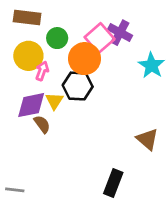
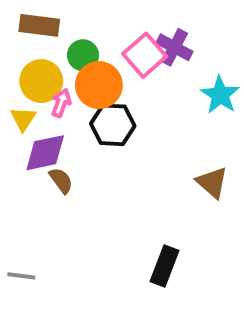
orange circle: (84, 59) -> (99, 85), moved
yellow triangle: (54, 101) -> (23, 119), moved
brown triangle: (147, 139) -> (212, 182), moved

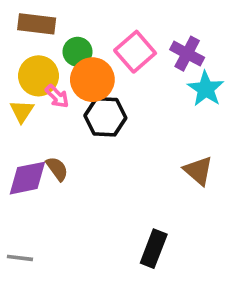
purple cross: (174, 47) -> (187, 54), moved
pink arrow: (61, 103) -> (57, 96), turned 115
purple diamond: (45, 153) -> (27, 178), moved

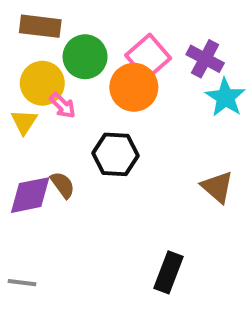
green circle: (78, 52) -> (85, 57), size x1.4
orange circle: (92, 80) -> (134, 87), moved
black hexagon: (105, 117) -> (116, 154), moved

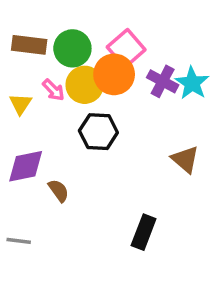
brown rectangle: (40, 26) -> (29, 45), moved
purple cross: (205, 59) -> (163, 81), moved
yellow circle: (42, 83) -> (85, 85), moved
brown semicircle: (63, 185) -> (59, 191), moved

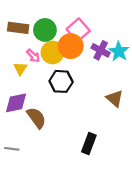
yellow triangle: (20, 104) -> (20, 69), moved
brown semicircle: (59, 191) -> (36, 118), size x1.5

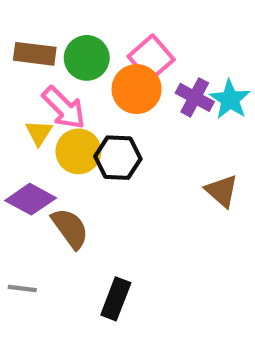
yellow circle: (52, 52) -> (78, 151), moved
pink arrow: (33, 56) -> (64, 108), size x1.6
purple diamond: (16, 103) -> (31, 199), turned 40
black rectangle: (89, 143) -> (116, 299), moved

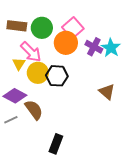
gray line: (22, 289) -> (11, 120), moved, turned -32

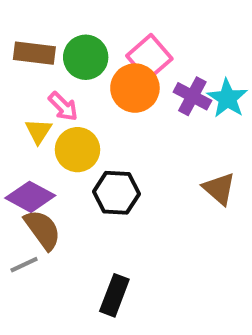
pink arrow: (31, 52) -> (63, 107), size x0.7
black hexagon: (57, 76) -> (116, 193), moved
brown semicircle: (34, 110) -> (43, 230), moved
gray line: (11, 120) -> (24, 265), moved

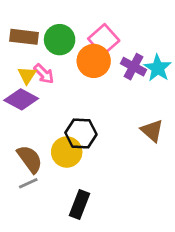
yellow triangle: (38, 131) -> (27, 75), moved
yellow circle: (77, 150) -> (67, 152), moved
purple diamond: (30, 197) -> (21, 99), moved
gray line: (24, 265) -> (28, 183), moved

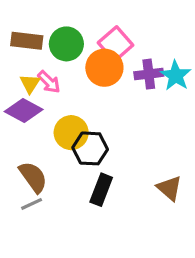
purple cross: (134, 67) -> (149, 74), turned -35
brown triangle: (152, 131) -> (169, 188), moved
yellow circle: (67, 152) -> (71, 133), moved
black rectangle: (79, 205) -> (101, 190), moved

